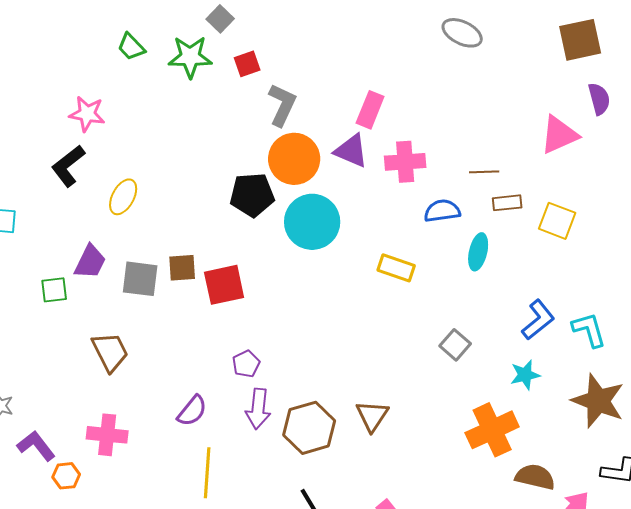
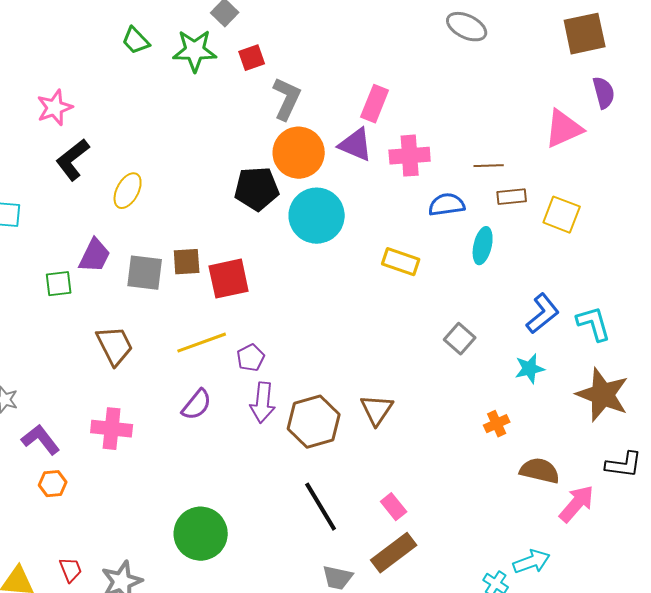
pink star: (87, 114) -> (55, 108), moved, turned -30
orange cross: (492, 430) -> (497, 424), size x0.5
yellow line: (207, 473) -> (202, 343), moved, turned 66
orange hexagon: (66, 476) -> (53, 484), moved

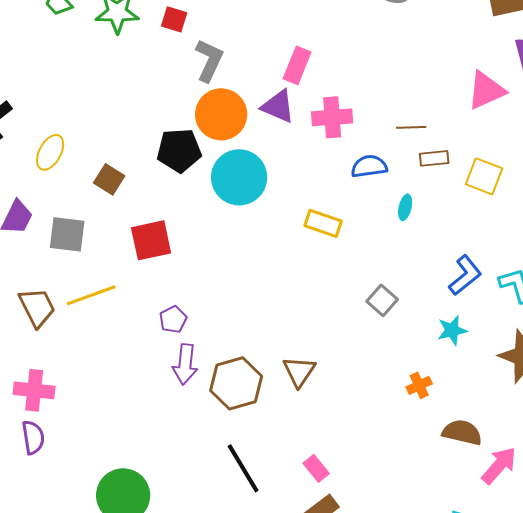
red square: (252, 58) -> (174, 19), turned 36
cyan ellipse: (483, 246) -> (405, 207), size x0.7
brown square: (187, 262) -> (109, 179), moved, turned 36
yellow line: (202, 343) -> (91, 295), moved
purple semicircle: (197, 405) -> (33, 437), moved, turned -48

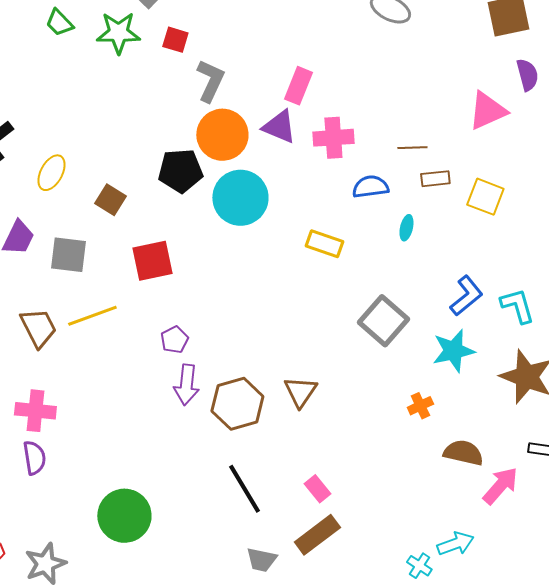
gray square: (382, 300) -> (383, 321), size x1.6
cyan star: (452, 330) -> (453, 351), size x1.4

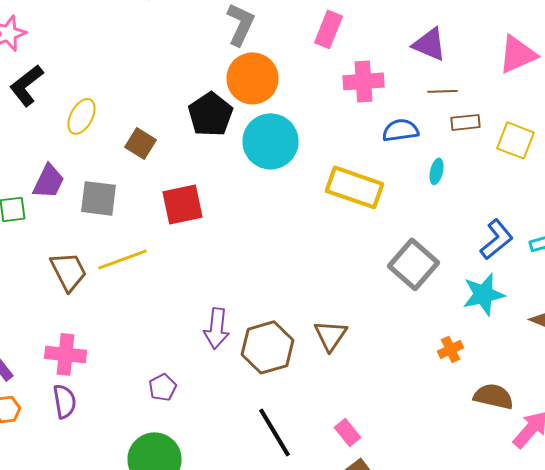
purple triangle: (279, 127) -> (430, 44), moved
black pentagon: (180, 171) -> (210, 114), turned -30
yellow rectangle: (324, 244) -> (354, 187), size x1.5
purple pentagon: (174, 340) -> (162, 387), moved

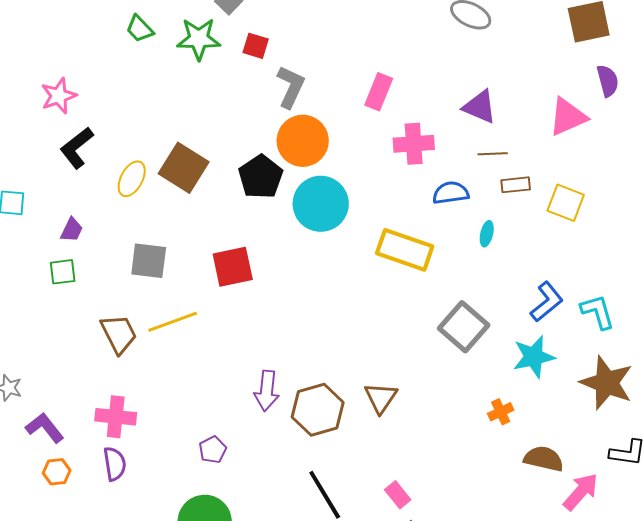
brown square: (140, 143) -> (184, 168), moved, size x1.6
purple trapezoid: (48, 181) -> (72, 230), moved, size x0.7

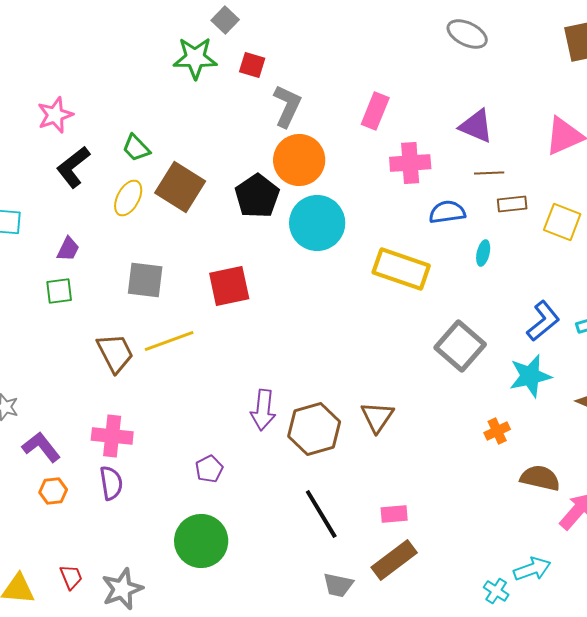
green trapezoid: (140, 29) -> (136, 148), moved
pink rectangle: (398, 495) -> (394, 514), turned -56

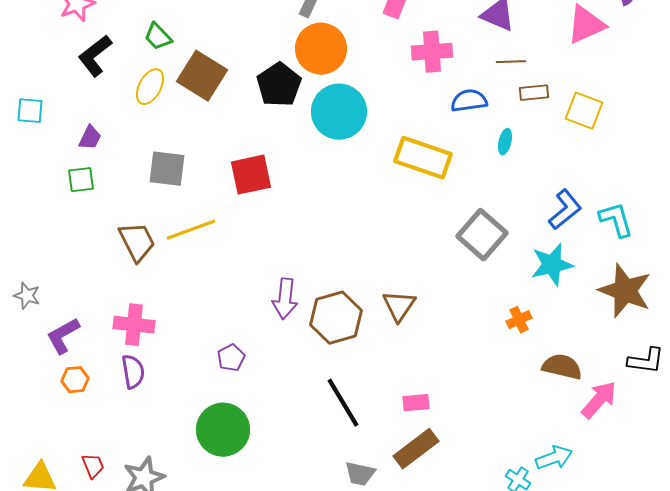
purple L-shape: (41, 447) -> (63, 336), turned -81

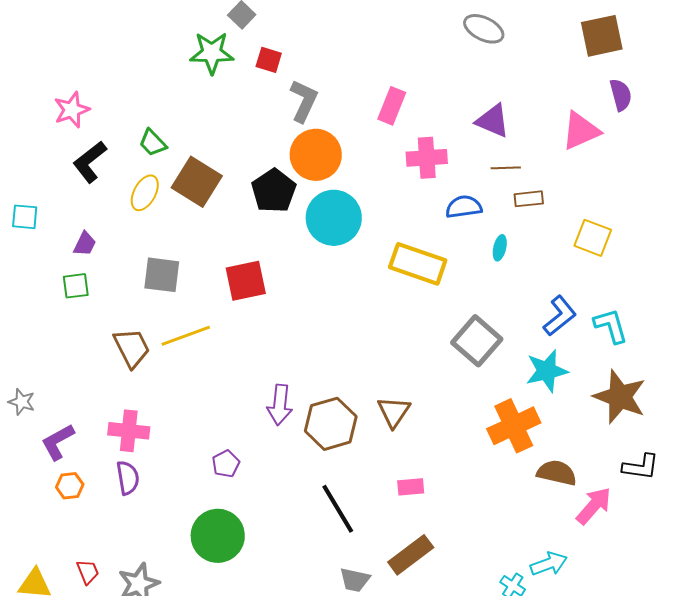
yellow square: (584, 111) -> (593, 238), moved
orange cross: (519, 320) -> (514, 426), size x2.0
pink rectangle: (416, 403) -> (411, 487), moved

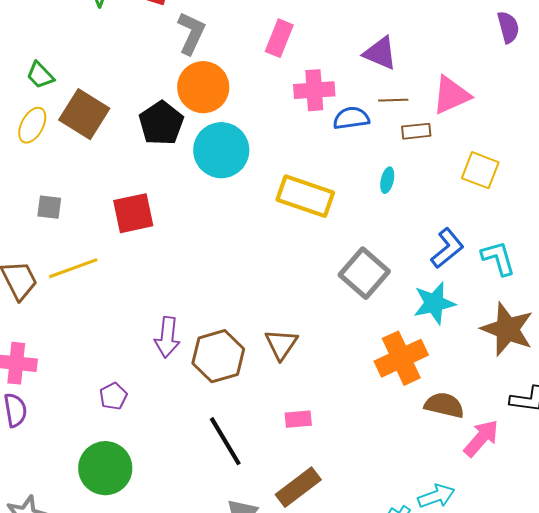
pink triangle: (581, 131) -> (451, 95), moved
blue semicircle: (464, 207) -> (351, 118), moved
gray square: (162, 275) -> (49, 207), size x0.7

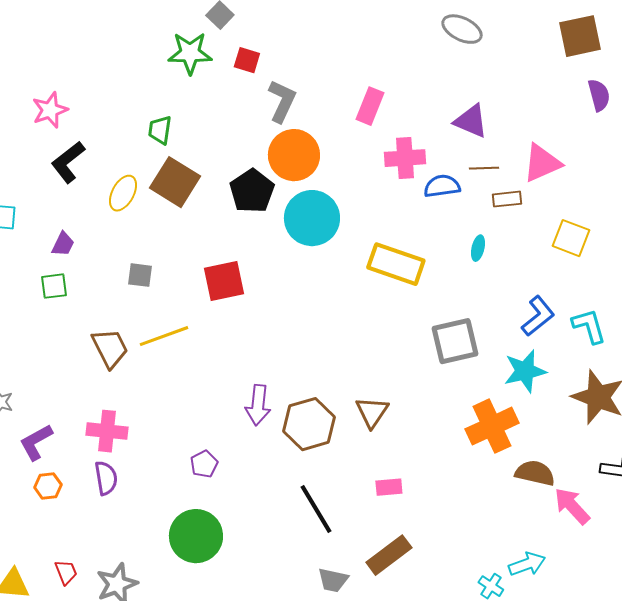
green trapezoid: (40, 75) -> (160, 130), moved, turned 52
gray square: (364, 273) -> (455, 341), turned 36
pink arrow: (481, 438) -> (572, 506), turned -84

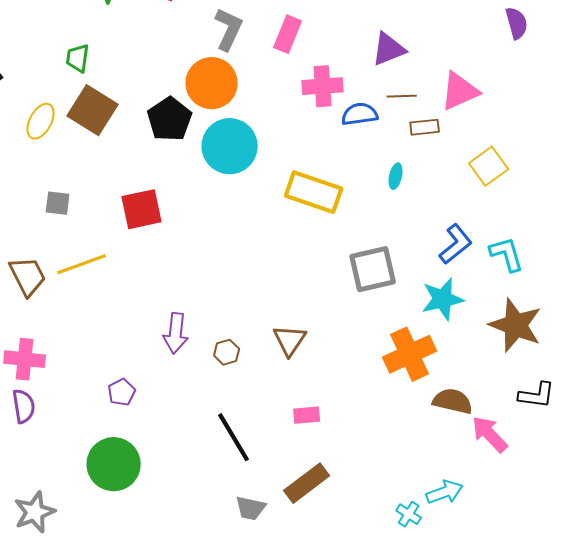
gray L-shape: (282, 101) -> (229, 29), moved
purple triangle: (471, 121) -> (389, 49), turned -45
yellow square: (571, 238) -> (489, 166), turned 33
brown hexagon: (309, 424) -> (227, 352), size x0.5

